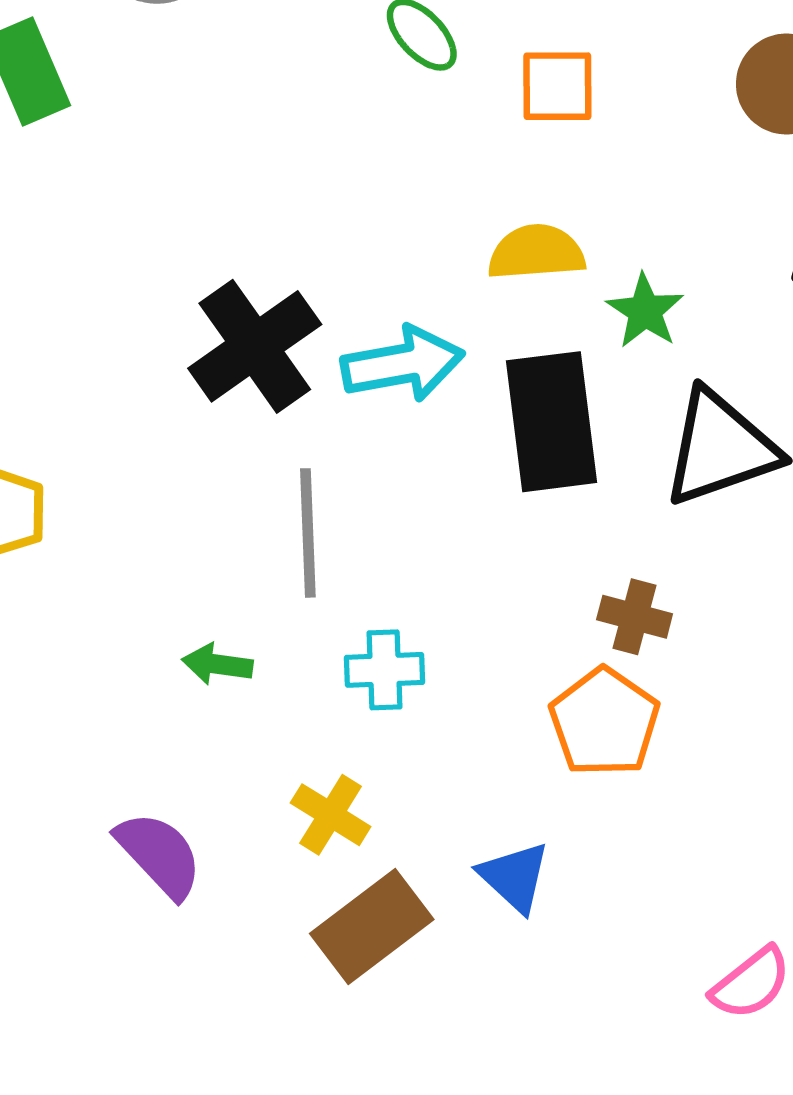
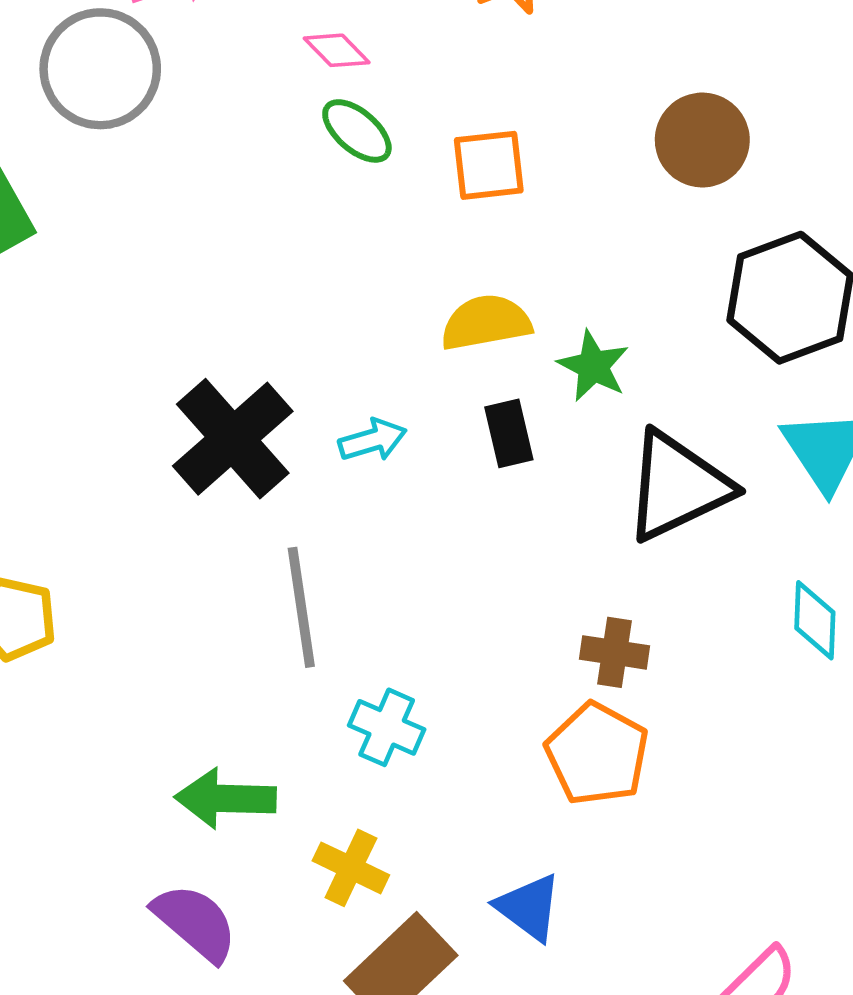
cyan arrow: (403, 364) -> (373, 440), size x0.6
black rectangle: (552, 422) -> (509, 433), moved, size x0.5
green arrow: (217, 664) -> (226, 798), moved, size x1.5
cyan cross: (385, 670) -> (387, 727), turned 32

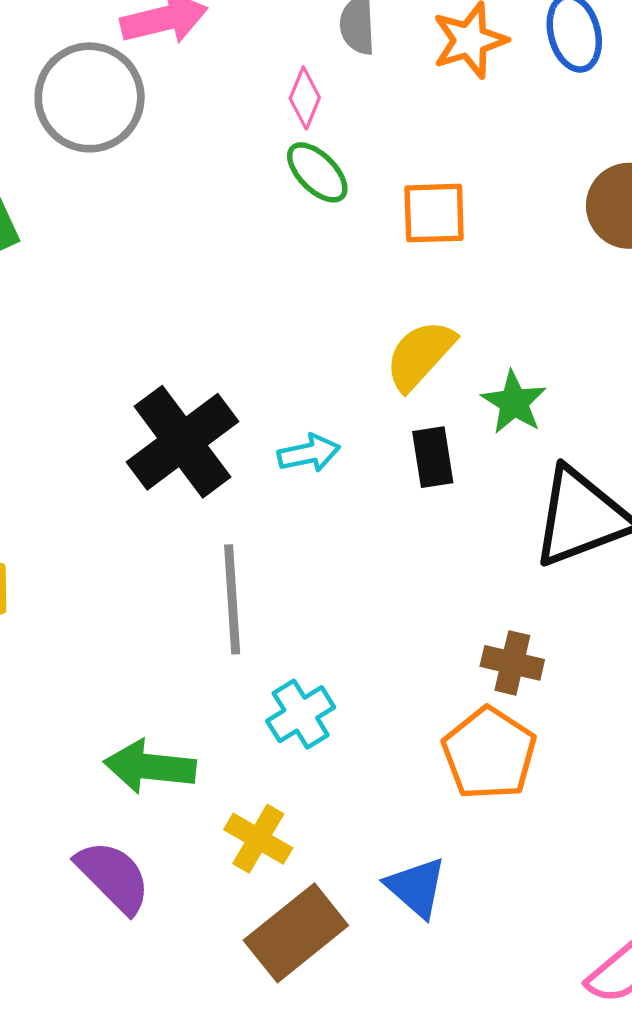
pink diamond: (337, 50) -> (305, 98), turned 62
yellow semicircle: (486, 322) -> (420, 355), turned -42
cyan cross: (387, 727) -> (301, 714), turned 30

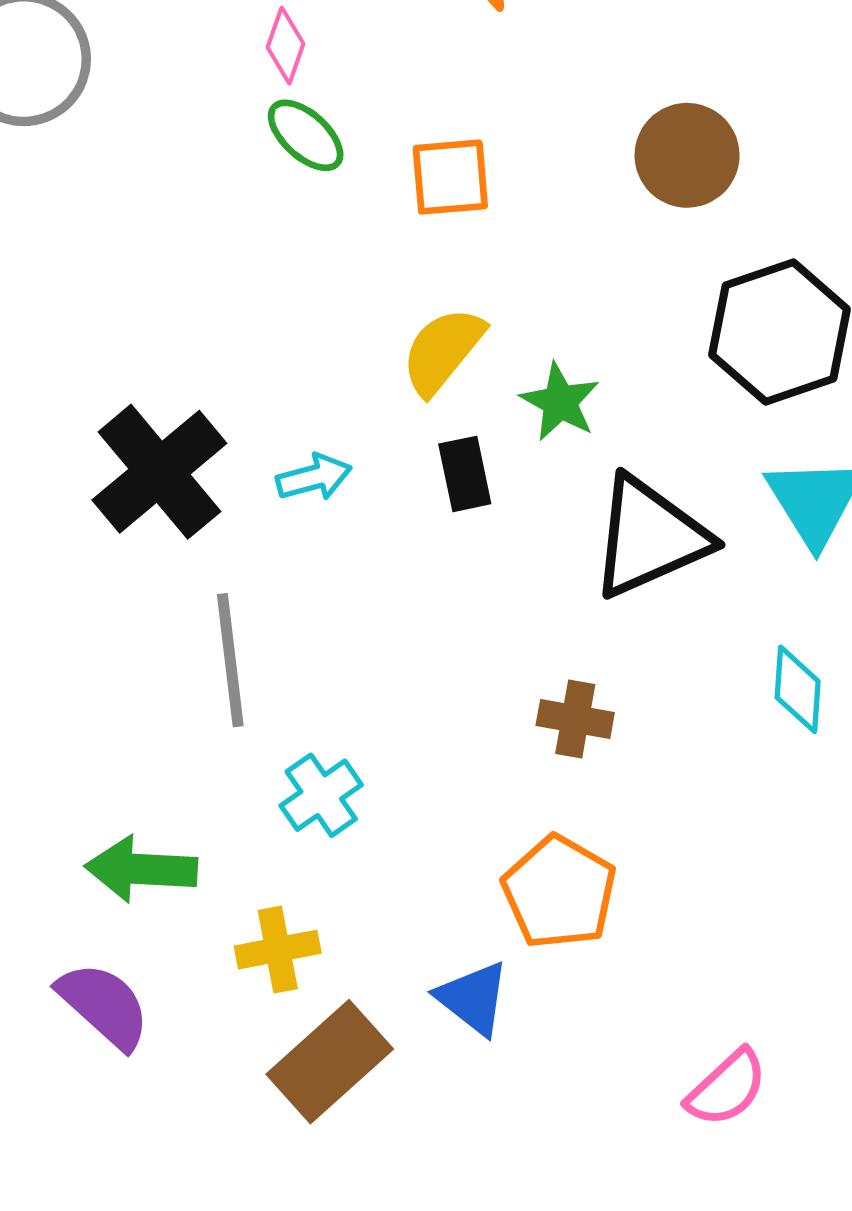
orange pentagon: (489, 753) -> (559, 892), moved
yellow cross: (258, 839) -> (278, 950), turned -38

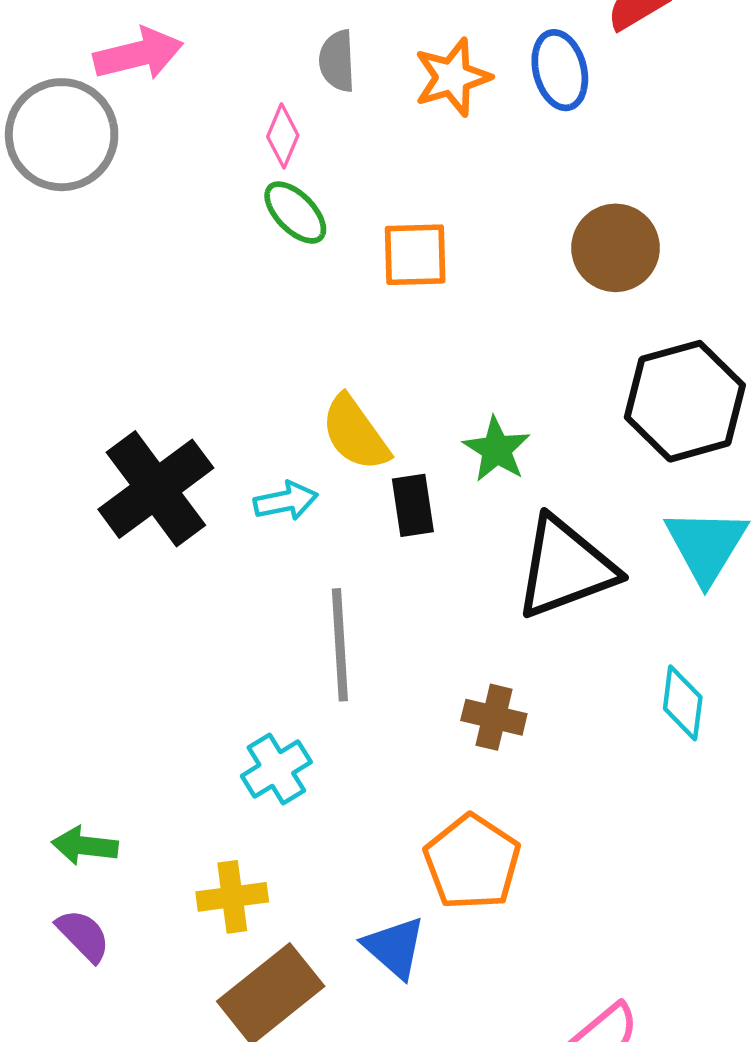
yellow semicircle: (443, 351) -> (355, 433), moved, turned -78
gray line: (230, 660) -> (340, 645), moved
green arrow: (141, 869) -> (85, 846), moved, size x0.7
purple semicircle: (104, 1005) -> (83, 935), size x0.7

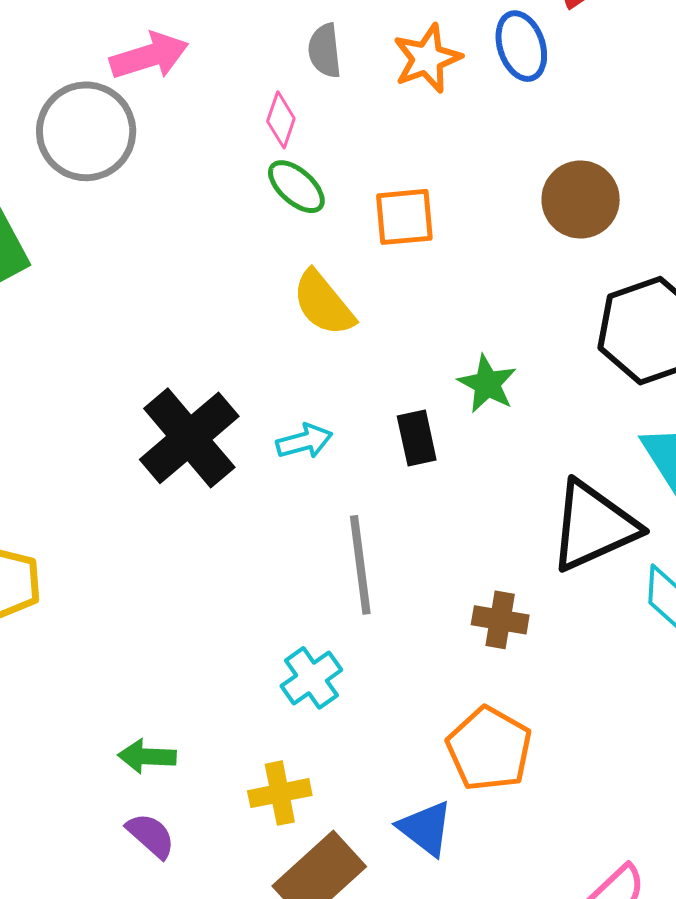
yellow semicircle: (355, 433) -> (323, 303), moved
black triangle: (565, 568) -> (593, 526), moved

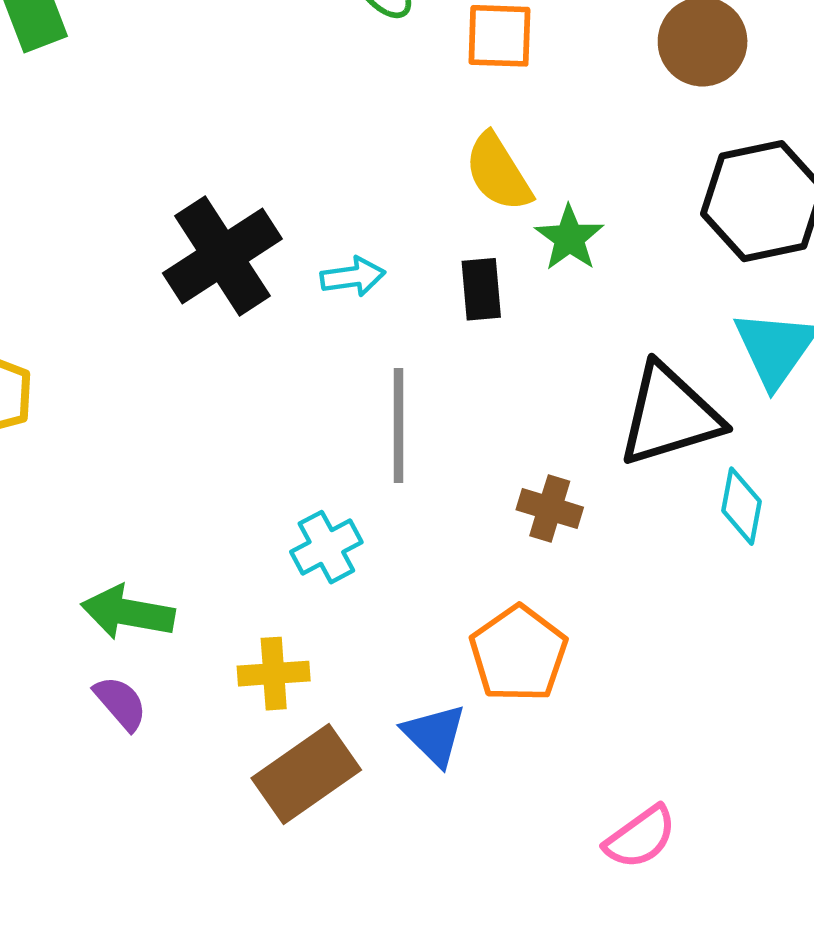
yellow semicircle: (323, 303) -> (498, 172), moved
green arrow: (147, 756) -> (128, 612), size x1.4

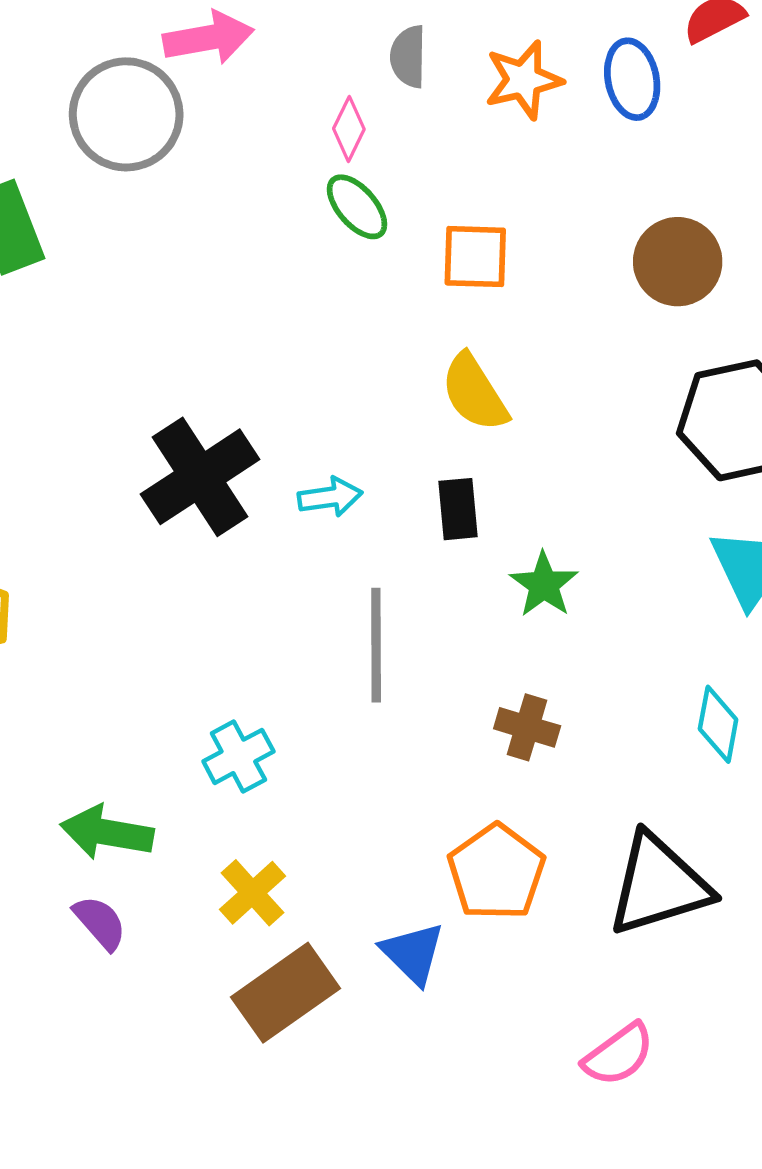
green star: (569, 238) -> (544, 585), moved
black triangle: (670, 415) -> (659, 885), moved
cyan cross: (326, 547) -> (238, 756), moved
yellow cross: (274, 674) -> (253, 893), turned -38

